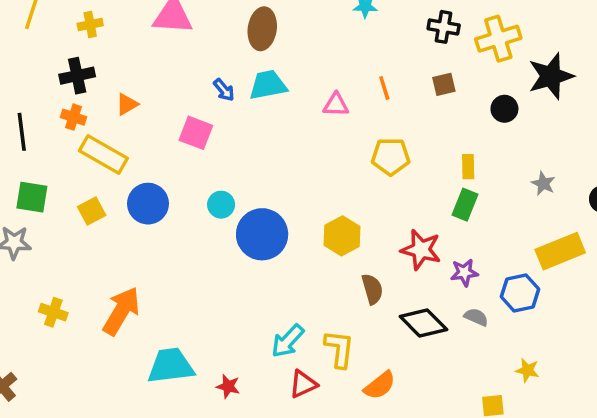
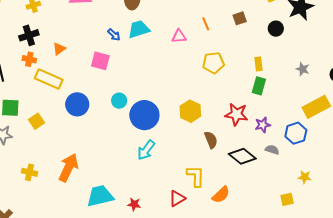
yellow square: (92, 211) -> (37, 121), moved
cyan arrow: (288, 341) -> (146, 150), moved

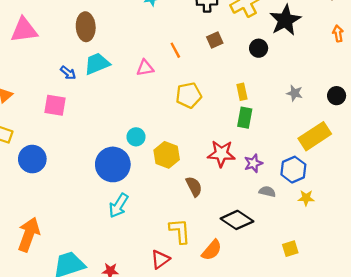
cyan circle: (119, 101) -> (136, 137), moved
black diamond: (242, 156) -> (237, 220), moved
yellow star: (305, 177) -> (306, 198), moved

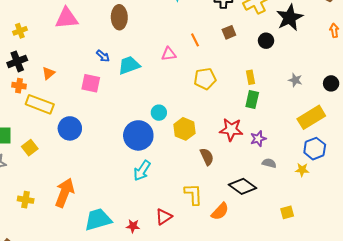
cyan trapezoid: (97, 64) -> (129, 65), moved
blue hexagon: (293, 170) -> (315, 149), moved
red triangle: (160, 259) -> (164, 217), moved

